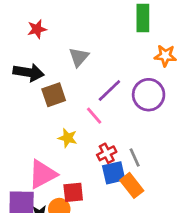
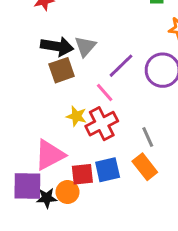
gray triangle: (79, 57) -> (85, 46), moved
black arrow: (29, 72) -> (57, 46), moved
red cross: (107, 153) -> (102, 124), moved, size x1.5
blue square: (114, 173) -> (108, 170), moved

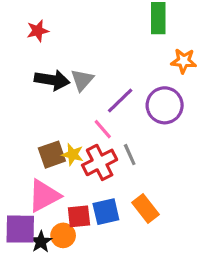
brown square: (62, 70) -> (52, 155), moved
gray line: (148, 137) -> (130, 155), moved
black star: (47, 198) -> (41, 242), turned -30

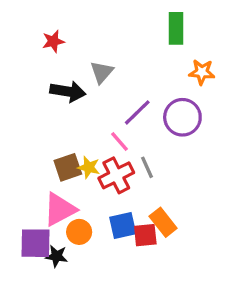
gray triangle: (82, 80) -> (102, 72), moved
red square: (79, 216) -> (145, 235), moved
orange circle: (63, 235) -> (79, 232), moved
black star: (41, 242) -> (57, 256), turned -30

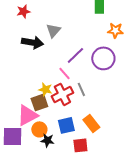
brown square: (68, 167) -> (39, 102), moved
red square: (145, 235) -> (80, 145), moved
black star: (57, 256) -> (47, 140), moved

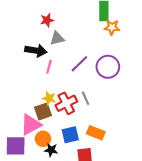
red star: (23, 11) -> (47, 20), moved
gray triangle: (53, 30) -> (57, 38), turned 35
orange star: (115, 30) -> (112, 27), moved
pink line: (64, 73) -> (49, 67), moved, turned 56
orange rectangle: (91, 123) -> (96, 133), turned -30

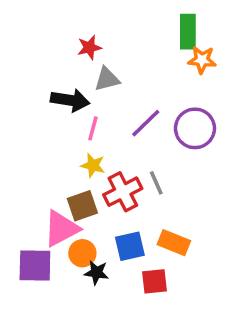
yellow star: (49, 98) -> (93, 165), moved

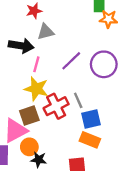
yellow star: (93, 165) -> (36, 89), size x1.5
blue square: (130, 246) -> (91, 119), moved

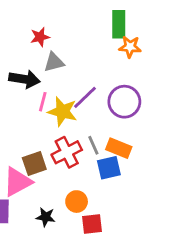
yellow star: (36, 89) -> (62, 111), moved
orange rectangle: (90, 140) -> (119, 148), moved
orange circle: (29, 147) -> (77, 202), moved

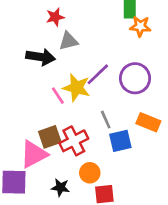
pink line: (43, 102) -> (58, 96), moved, turned -48
orange rectangle: (119, 148) -> (148, 122), moved
red cross: (67, 152) -> (74, 141), moved

